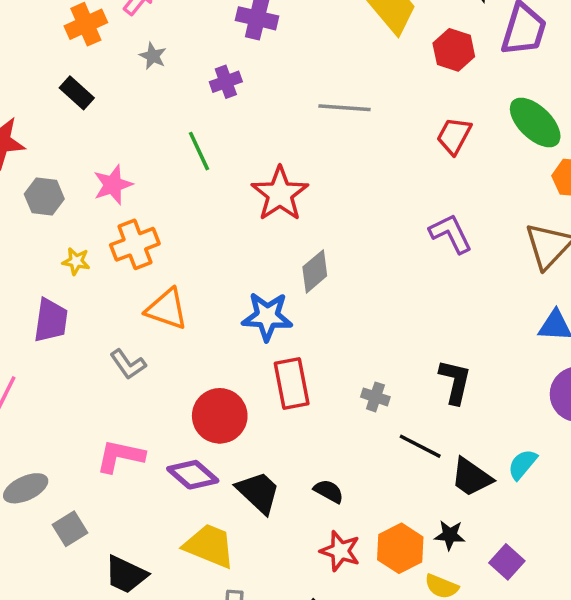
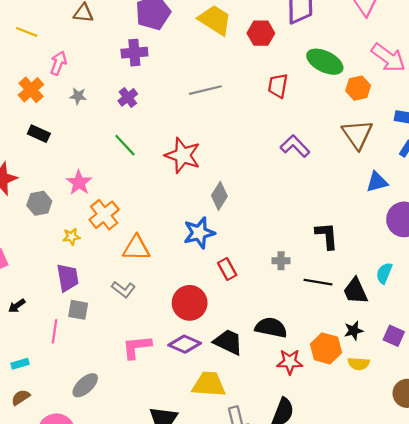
red rectangle: (292, 384) -> (227, 269), size x0.7
black trapezoid: (471, 477) -> (355, 291), turned 48
black semicircle: (329, 491) -> (271, 328), size x1.6
gray square: (70, 529) -> (78, 310), moved, turned -30

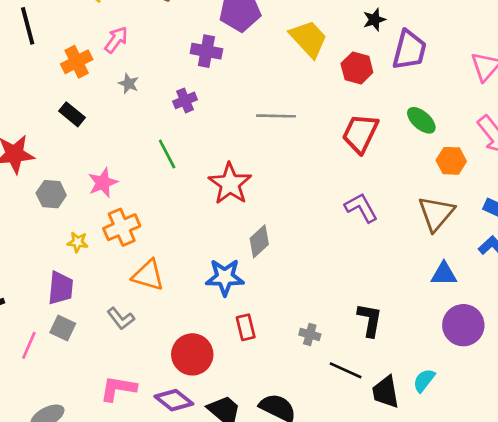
green ellipse: (325, 62) -> (421, 120), size x0.7
red trapezoid: (278, 86) -> (360, 133), size x1.4

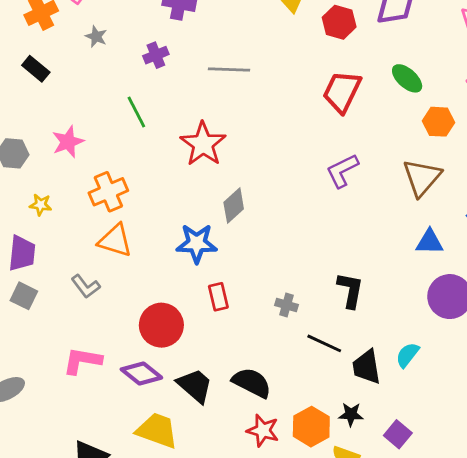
gray line: (276, 116) -> (229, 70), moved
purple L-shape: (361, 208) -> (342, 171), turned -88
orange cross: (122, 227) -> (108, 192), moved

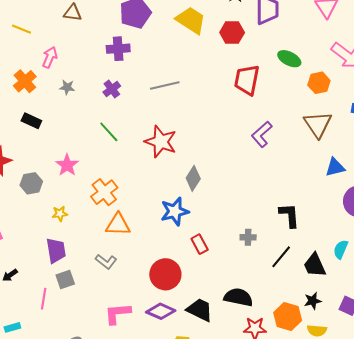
gray square: (24, 296) -> (65, 279), turned -30
black line: (324, 343) -> (281, 257), turned -60

